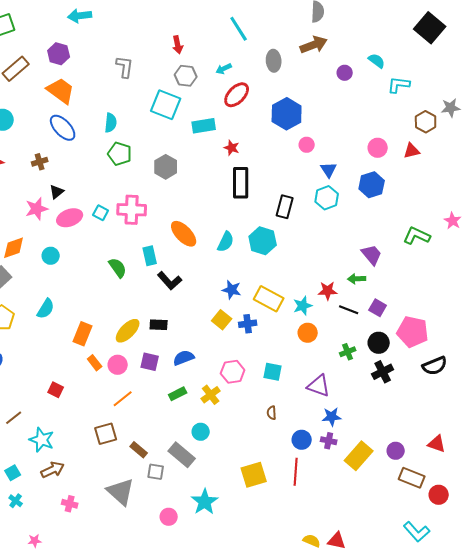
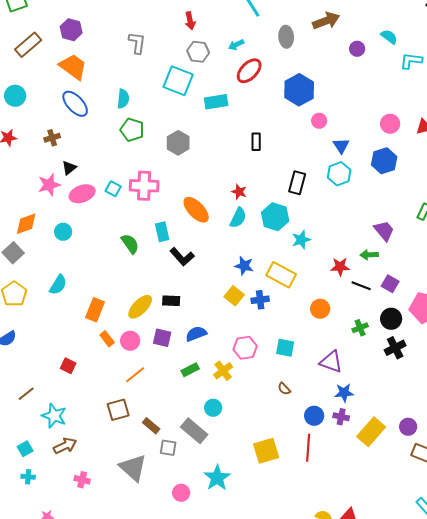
red star: (232, 148) -> (239, 192), moved
black rectangle: (241, 183) -> (256, 142), moved, size x0.6
cyan star: (303, 306) -> (301, 240), moved
brown semicircle: (272, 413) -> (284, 389), turned -40
cyan cross: (16, 501) -> (28, 477), turned -32

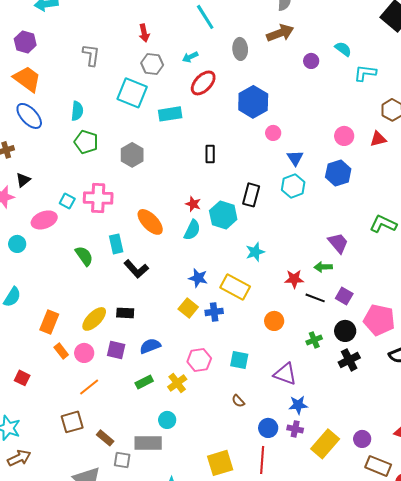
pink ellipse: (82, 194) -> (44, 220), moved
cyan hexagon: (275, 217) -> (223, 215), moved
gray rectangle: (194, 431) -> (148, 443), turned -40

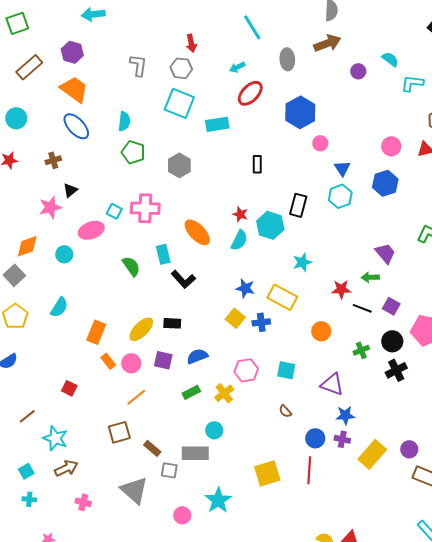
gray hexagon: (152, 64) -> (181, 68), moved

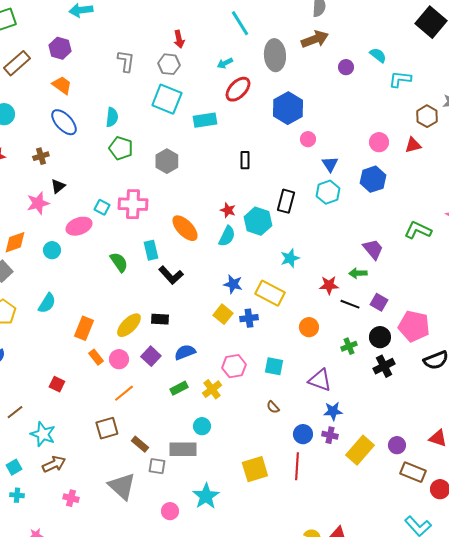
gray ellipse: (287, 59) -> (275, 55), size x1.4
orange trapezoid: (74, 89) -> (62, 85), size x0.7
purple square: (163, 360) -> (151, 356), turned 30

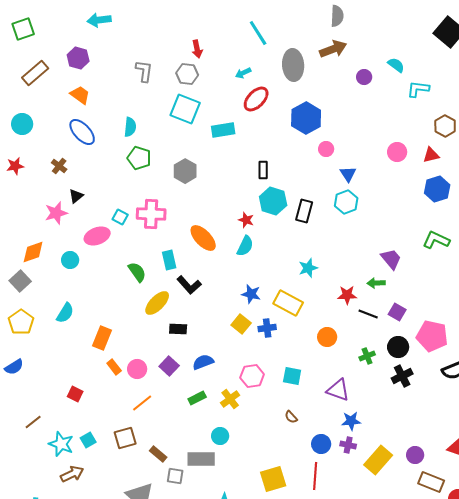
brown cross: (41, 156) -> (59, 166), turned -35
blue hexagon: (373, 179) -> (437, 189), moved
cyan hexagon: (258, 221) -> (273, 201), moved
yellow ellipse: (129, 325) -> (157, 303), moved
cyan square: (14, 467) -> (88, 440), moved

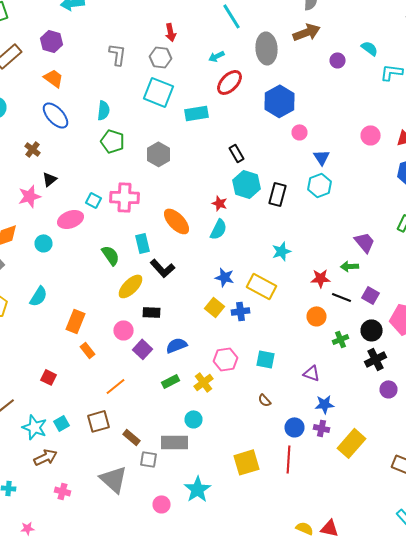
black rectangle: (263, 170) -> (236, 153), turned -30
orange circle: (327, 337) -> (316, 316), moved
pink circle: (137, 369) -> (124, 330), moved
purple triangle: (338, 390) -> (312, 373), size x0.7
purple circle: (415, 455) -> (388, 389), moved

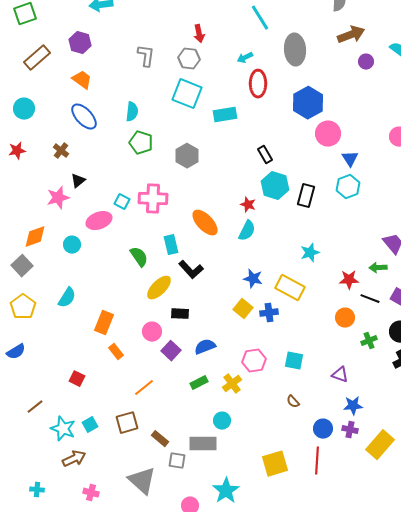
brown arrow: (306, 32) -> (351, 35), moved
red ellipse: (230, 82) -> (258, 84), turned -44
pink circle: (300, 132) -> (328, 134), size x1.6

